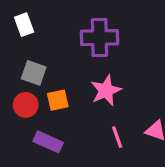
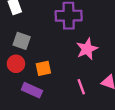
pink star: (106, 90) -> (87, 49), moved
orange square: (58, 100) -> (43, 68), moved

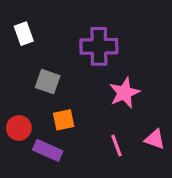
gray square: (22, 41) -> (48, 82), moved
red circle: (16, 64) -> (19, 128), moved

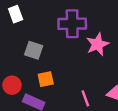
pink star: (124, 93) -> (97, 44), moved

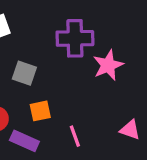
pink line: (85, 98) -> (75, 136), moved

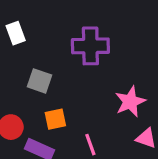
pink star: (108, 65) -> (130, 102), moved

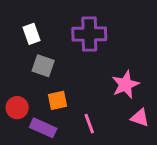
white rectangle: (16, 33) -> (32, 34), moved

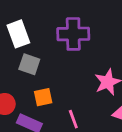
white rectangle: (32, 34) -> (18, 34), size x1.4

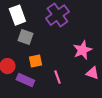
purple cross: (73, 34) -> (57, 15), turned -35

